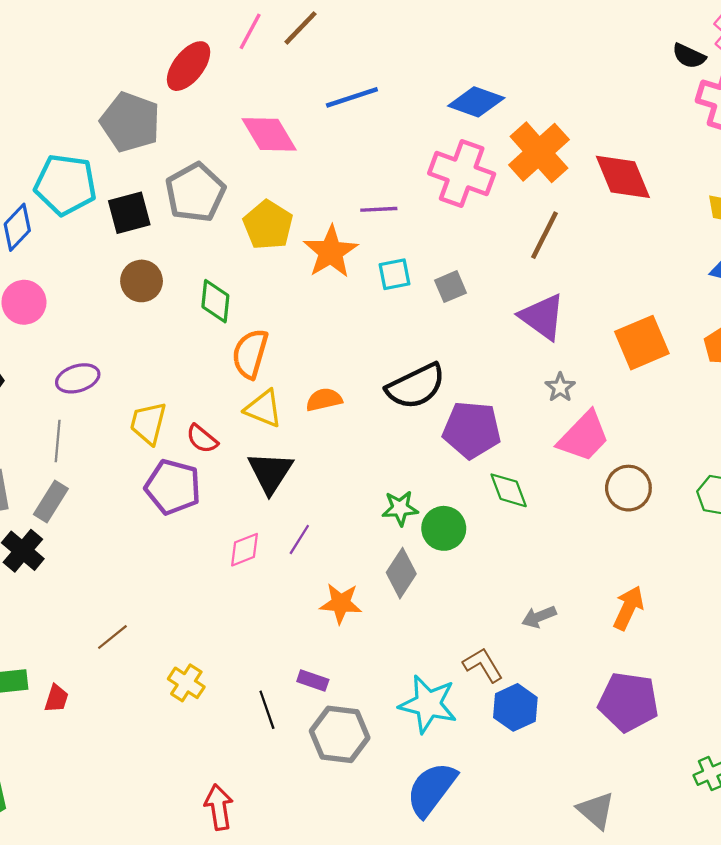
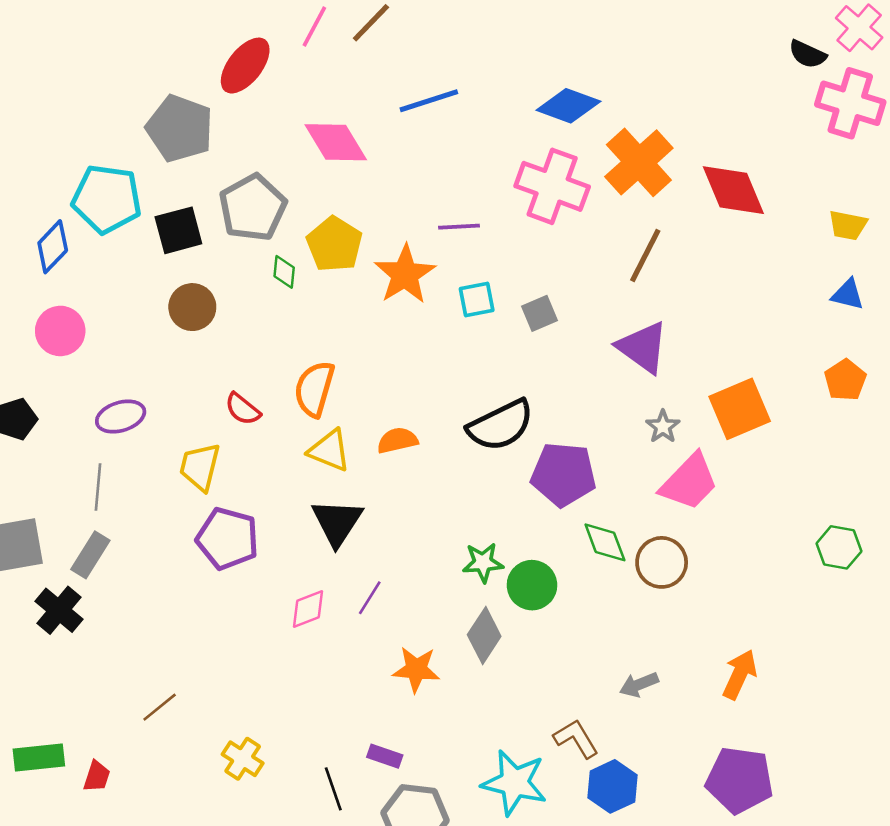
green diamond: (215, 301) -> (284, 272), moved, size x0.7
orange square: (642, 343) -> (740, 409), moved
red semicircle: (202, 439) -> (243, 409), moved
brown circle: (628, 488) -> (662, 562), moved

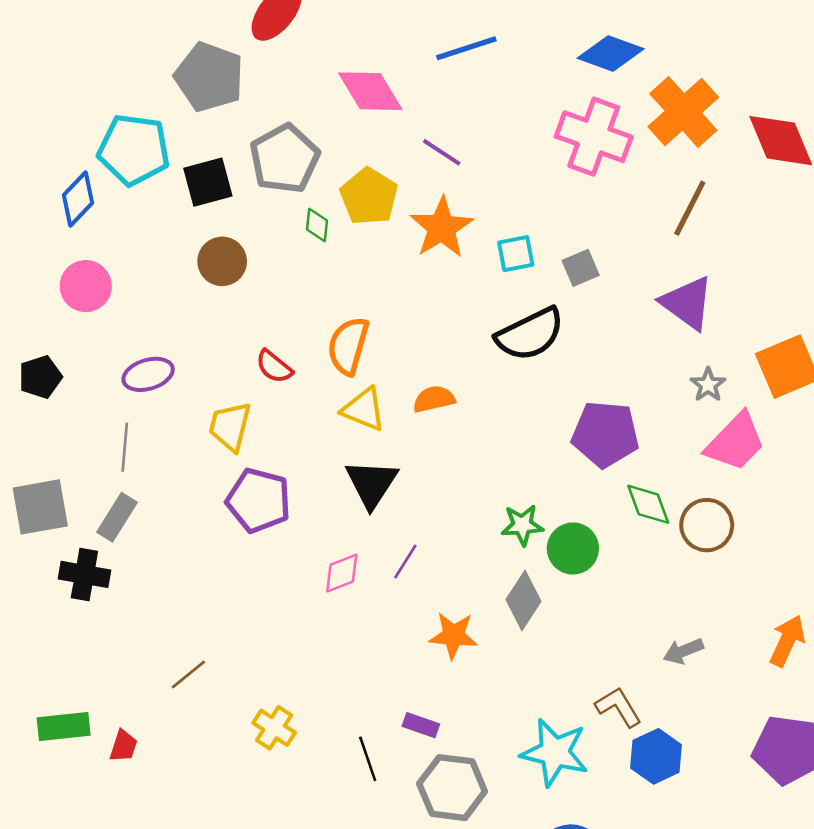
purple line: (459, 227) -> (442, 152), moved, turned 36
black semicircle: (501, 425) -> (530, 334), moved
black cross: (59, 610) -> (84, 574), turned -30

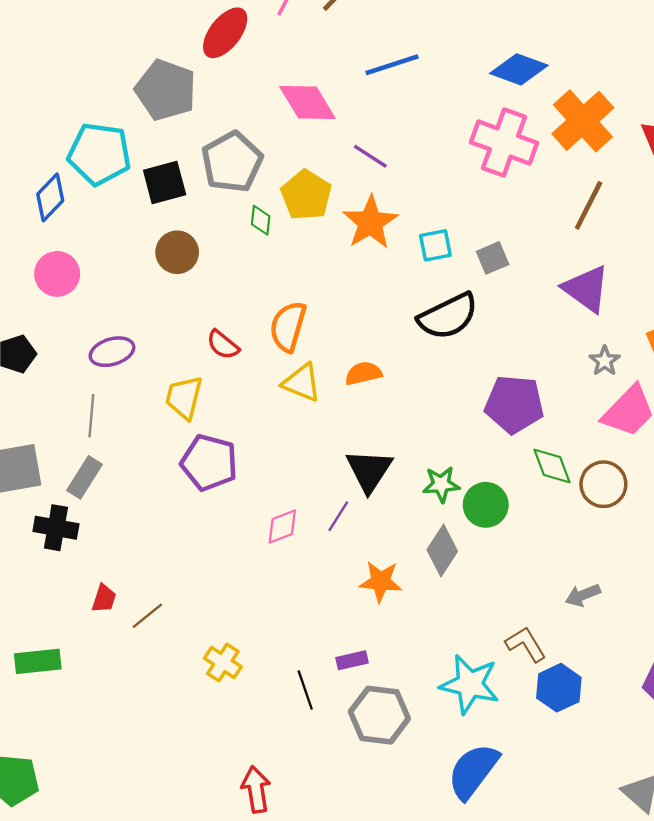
black triangle: (372, 484) -> (369, 471), moved
purple rectangle: (421, 725) -> (352, 660), turned -32
red trapezoid: (123, 746) -> (104, 599), moved

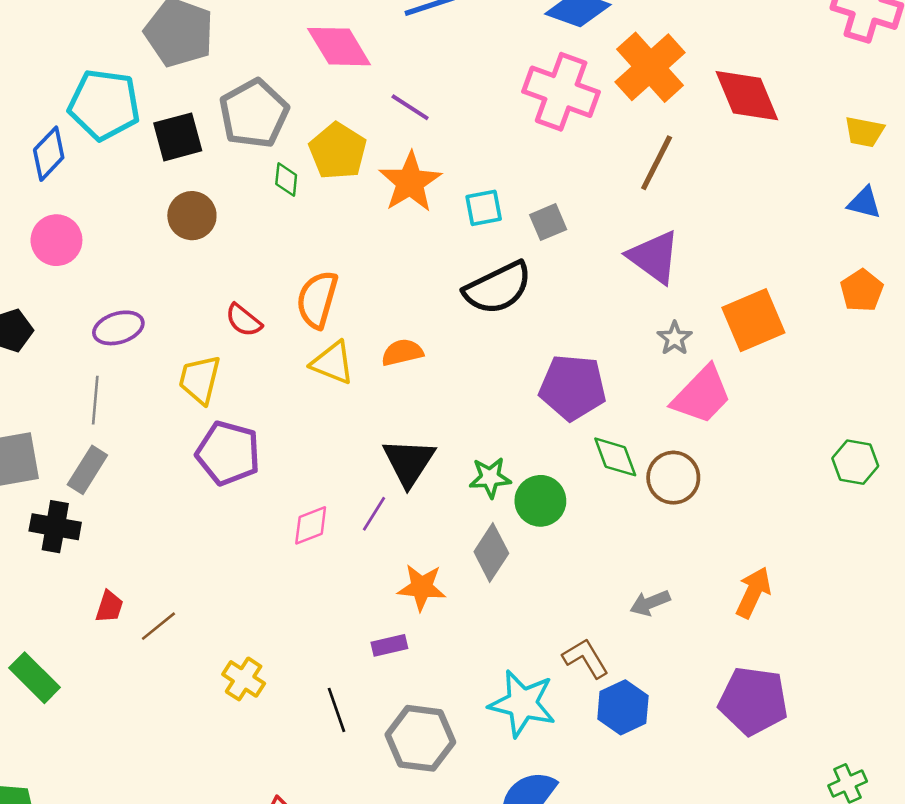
purple rectangle: (352, 660) -> (389, 645), moved
green rectangle: (38, 661) -> (35, 678), turned 51

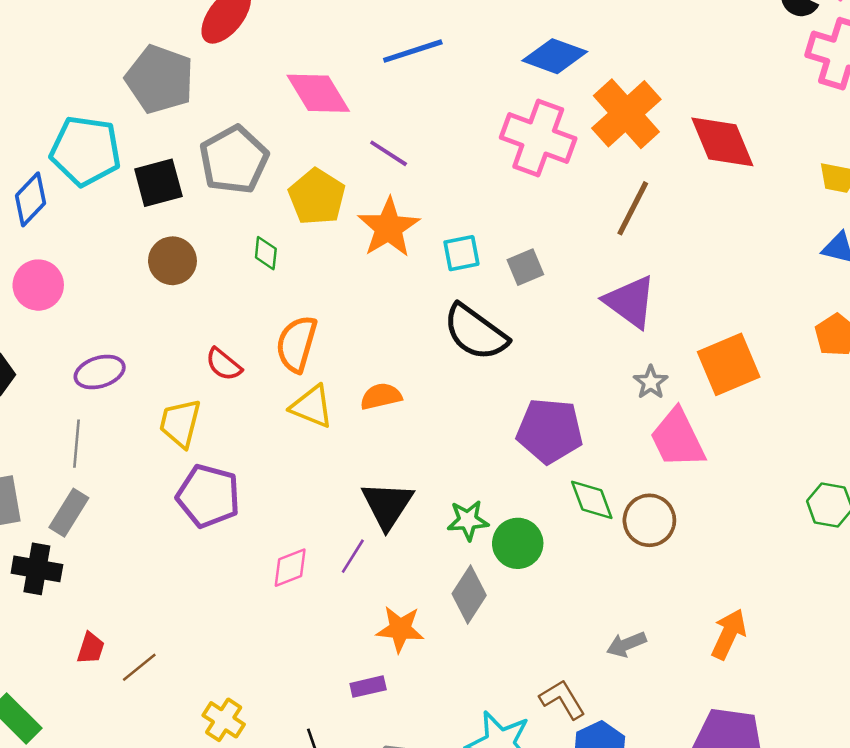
green diamond: (286, 180) -> (266, 253), moved
black semicircle: (498, 288) -> (476, 332), turned 62
pink trapezoid: (702, 395) -> (678, 438), turned 110

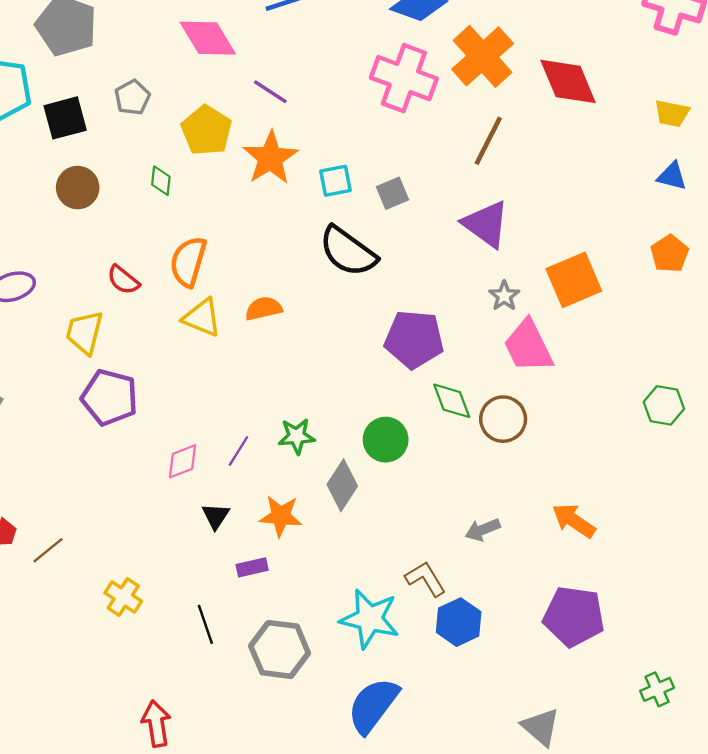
gray pentagon: (234, 160) -> (132, 97), size x0.6
black triangle: (387, 505) -> (216, 516), moved, size x0.6
green star: (468, 520) -> (297, 436), moved
orange arrow: (729, 634) -> (574, 521), turned -81

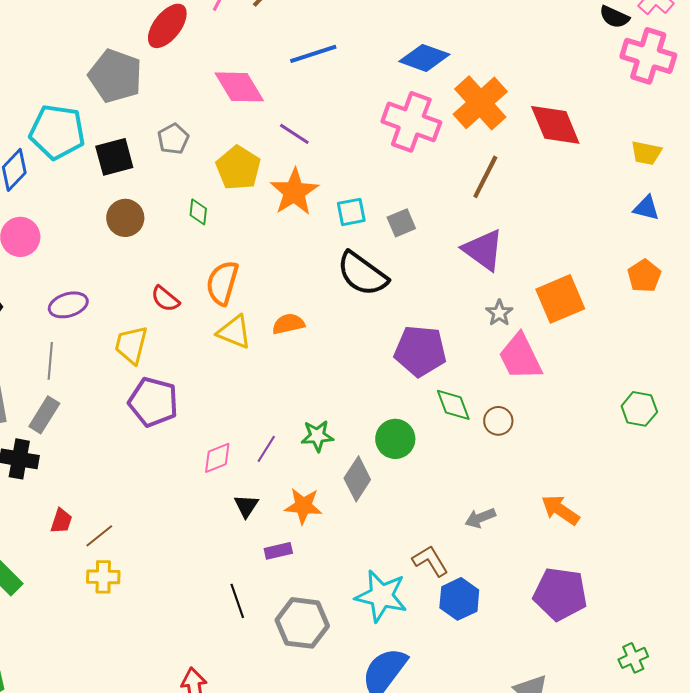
brown circle: (503, 419) -> (498, 421), size x0.7
yellow cross: (123, 597) -> (103, 577), moved, turned -32

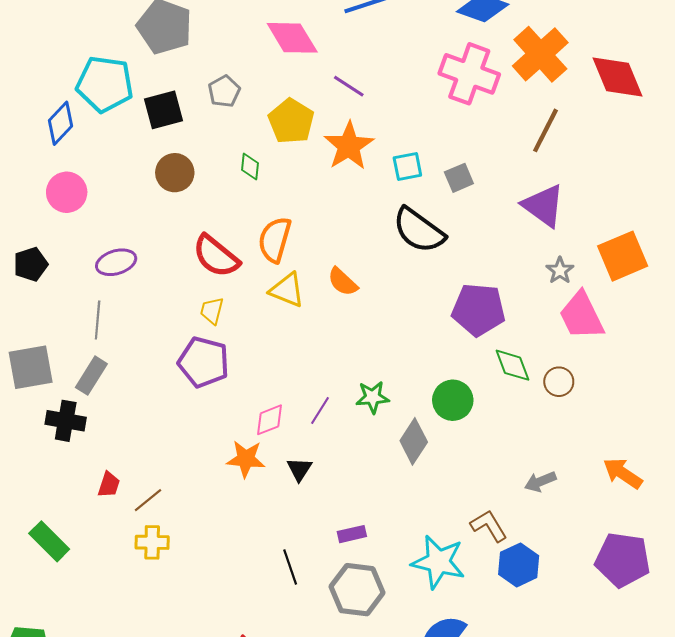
red semicircle: (165, 299) -> (216, 256), size x1.6
orange semicircle: (288, 324) -> (343, 282), turned -124
yellow trapezoid: (131, 345) -> (212, 311), moved, size x0.7
orange star: (303, 506) -> (246, 459), moved
purple rectangle: (278, 551) -> (352, 534), moved

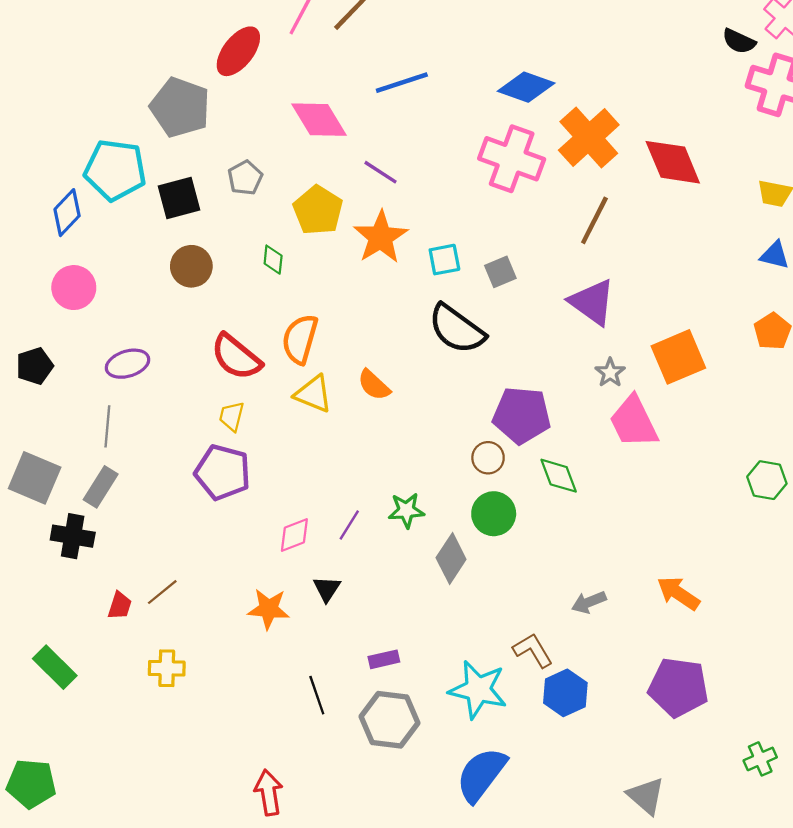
gray square: (31, 367) -> (35, 478), turned 33
brown circle: (559, 382) -> (488, 458), moved
orange star: (246, 459) -> (269, 609), moved
brown line: (148, 500) -> (162, 592), moved

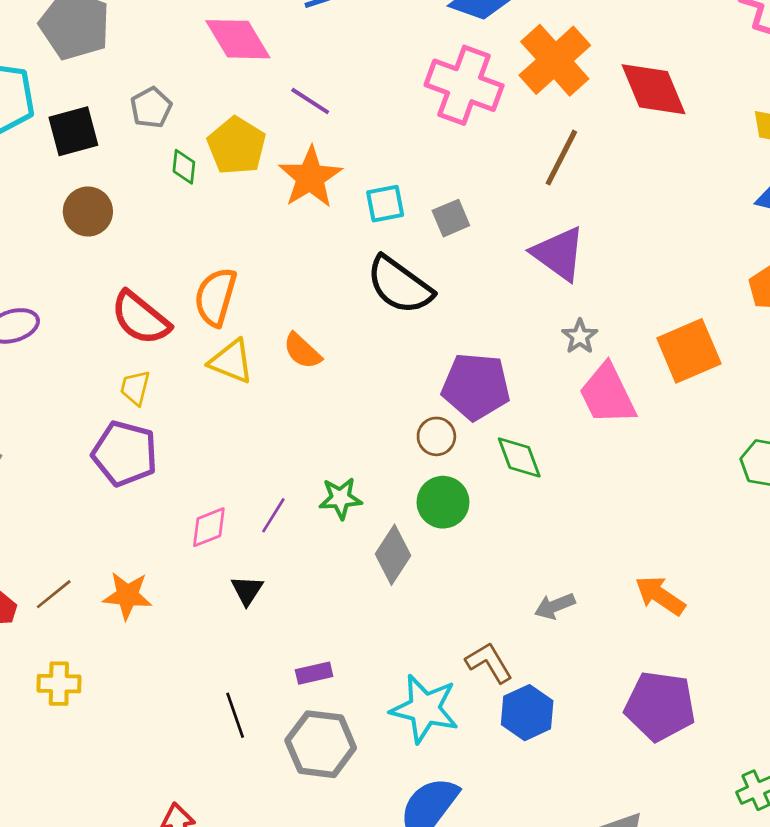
green diamond: (273, 260) -> (184, 167), moved
orange square: (678, 357) -> (689, 351), moved
orange star: (269, 609) -> (127, 596), moved

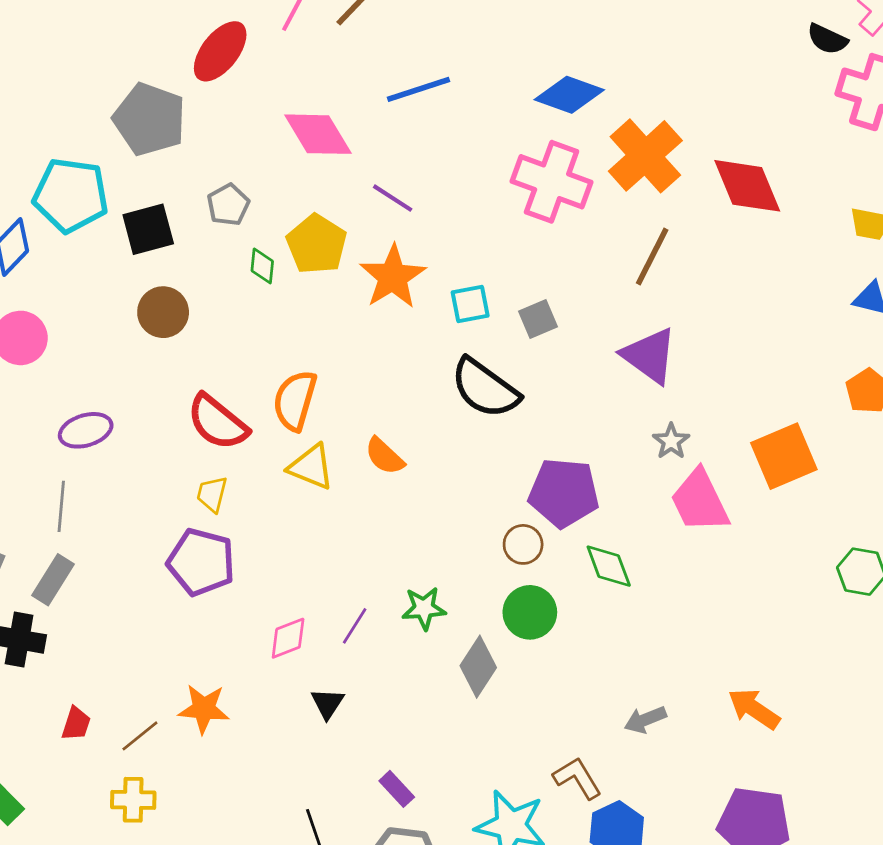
brown line: (54, 594) -> (140, 736), moved
purple rectangle: (314, 673) -> (397, 789), turned 60

